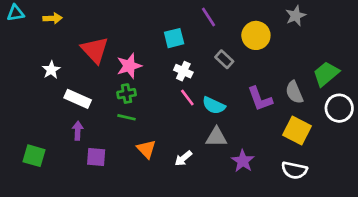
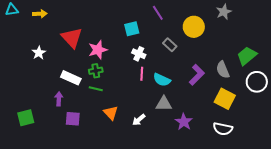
pink line: (187, 98) -> (142, 74), turned 40
white rectangle: (78, 99) -> (71, 78), moved
purple L-shape: (260, 99) -> (197, 75), turned -115
green square: (34, 156) -> (26, 118), turned -30

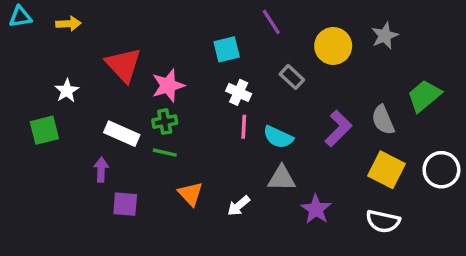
gray star: (224, 12) -> (385, 36), moved
white circle: (257, 82) -> (441, 170), moved
green square: (26, 118) -> (44, 130), moved

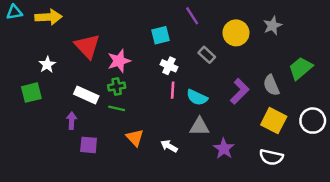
yellow arrow: (68, 24) -> (48, 17), size x1.5
white arrow: (239, 206) -> (169, 146), turned 70

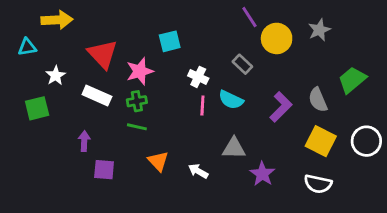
cyan triangle: (14, 12) -> (27, 47), moved
purple line: (192, 16) -> (249, 17), moved
cyan square: (160, 35) -> (170, 41), moved
white rectangle: (86, 95) -> (97, 95), moved
cyan semicircle: (197, 97) -> (231, 100), moved

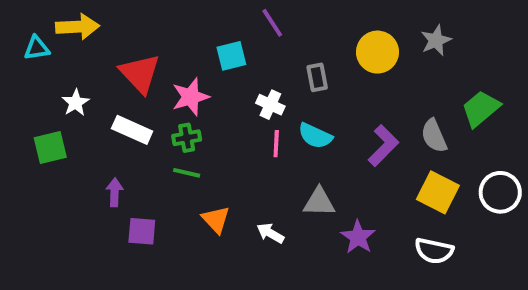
purple line: (249, 17) -> (272, 23), moved
cyan triangle: (27, 47) -> (37, 48), moved
gray rectangle: (242, 64) -> (317, 77), moved, turned 36

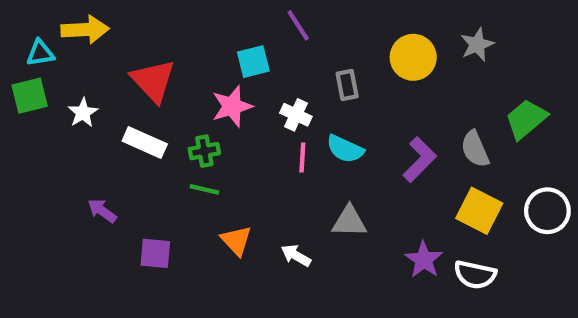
pink star: (191, 97) -> (232, 106), moved
green square: (50, 147) -> (30, 96), moved
purple arrow: (115, 192) -> (102, 211), moved, turned -56
purple star: (358, 237) -> (424, 260), moved

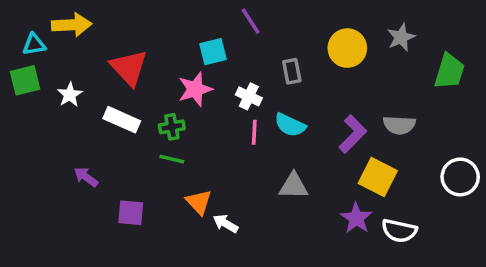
green trapezoid: (526, 119) -> (449, 71), moved, turned 147
gray semicircle: (475, 149) -> (399, 125), turned -64
yellow square: (479, 211) -> (378, 177), moved
white arrow: (296, 255) -> (226, 224), moved

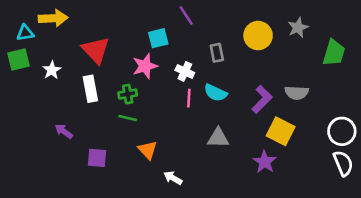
white rectangle: (122, 120) -> (90, 89), turned 55
white arrow: (226, 224) -> (173, 178), moved
white semicircle: (399, 231) -> (343, 163), moved, turned -125

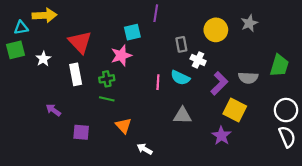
purple line: (186, 16) -> (156, 13), turned 42
green trapezoid: (334, 53) -> (279, 66), moved
white cross: (185, 71) -> (198, 60), moved

